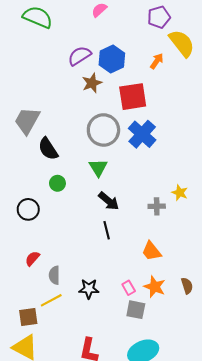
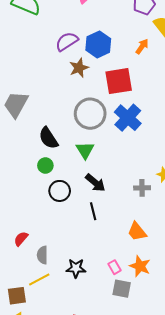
black semicircle: (48, 149) -> (48, 138), moved
black circle: (28, 209) -> (60, 191), moved

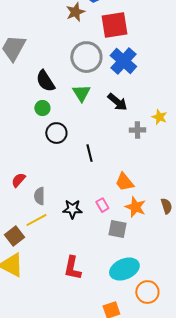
black arrow: (95, 183) -> (117, 102), moved
orange trapezoid: (137, 232) -> (124, 182), moved
pink rectangle: (115, 267) -> (102, 205), moved
brown square: (17, 296) -> (14, 236), turned -30

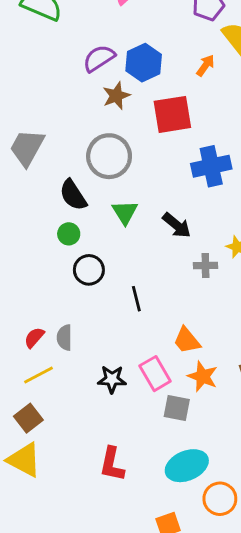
gray circle: (86, 57) -> (109, 156), moved
blue cross: (123, 61) -> (211, 166), moved, turned 36
gray semicircle: (39, 196) -> (64, 338), moved
pink rectangle: (102, 205) -> (155, 374), size x1.6
yellow line: (36, 220) -> (39, 375), moved

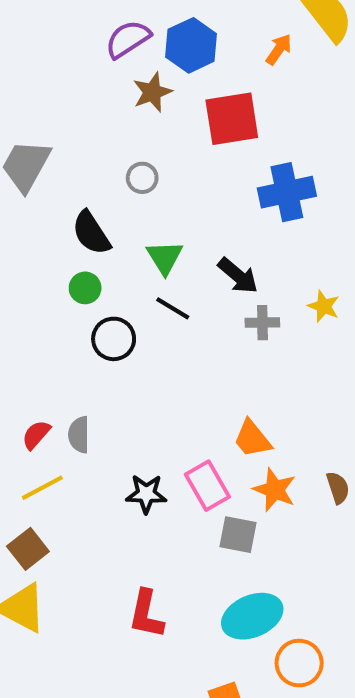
gray circle: (109, 156) -> (142, 178), size x0.5
gray cross: (205, 266) -> (262, 323), moved
black line: (136, 299) -> (173, 308), moved, turned -45

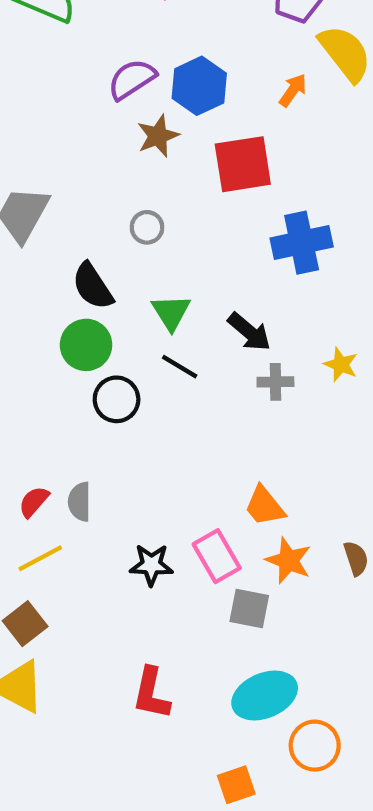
green circle: (85, 288) -> (86, 345), size x1.5

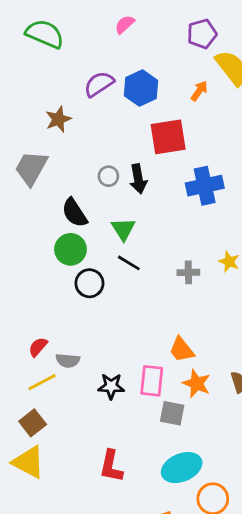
brown star: (158, 136) -> (58, 119), moved
black arrow: (249, 332) -> (138, 179), moved, turned 40
gray semicircle: (79, 502) -> (68, 360), moved, turned -85
pink rectangle: (217, 556) -> (152, 381), turned 36

